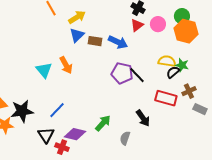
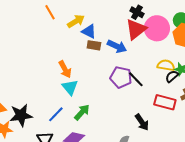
pink circle: (158, 24) -> (157, 28), size x1.6
red triangle: (137, 25) -> (136, 29), size x1.6
blue triangle: (77, 35) -> (89, 31), moved, turned -49
cyan triangle: (44, 70) -> (70, 87), moved
green arrow: (103, 123) -> (82, 112), moved

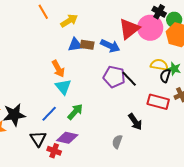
black cross: (137, 12) -> (159, 12), moved
blue triangle: (89, 31) -> (75, 45), moved, turned -35
black semicircle: (172, 76) -> (165, 76), turned -32

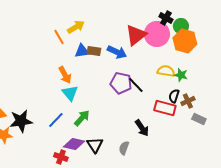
orange line: (43, 12) -> (59, 37), moved
black semicircle: (165, 76) -> (174, 96), moved
black triangle: (38, 139) -> (95, 145), moved

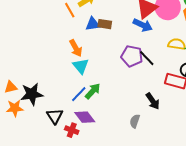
blue arrow: (117, 52) -> (143, 25), moved
blue line: (56, 120) -> (79, 94), moved
purple diamond: (74, 144) -> (85, 117), turned 40
black triangle: (95, 145) -> (55, 116), moved

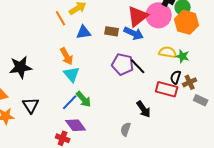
brown rectangle: (105, 24) -> (112, 31), moved
green arrow: (93, 91) -> (84, 99), turned 96
black star: (32, 94) -> (21, 67), moved
black triangle: (55, 116) -> (31, 105), moved

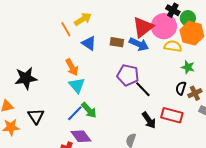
blue triangle: (84, 32) -> (89, 43), turned 42
yellow semicircle: (168, 52) -> (173, 46), moved
black line: (138, 66) -> (143, 89), moved
red rectangle: (167, 89) -> (172, 115), moved

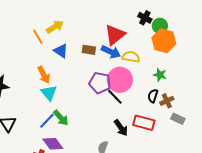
pink circle: (164, 26) -> (120, 80), moved
yellow semicircle: (173, 46) -> (131, 57), moved

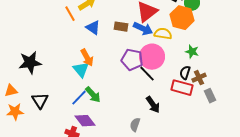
orange hexagon: (164, 41) -> (182, 18), moved
orange arrow: (44, 75) -> (87, 58), moved
gray rectangle: (178, 119) -> (210, 96), turned 40
red rectangle: (144, 123) -> (182, 88), moved

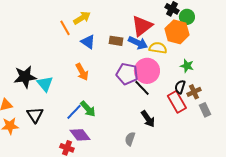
cyan triangle: (81, 70) -> (45, 84), moved
red rectangle: (182, 88) -> (177, 102), turned 45

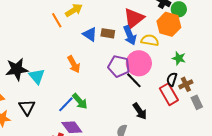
blue triangle: (88, 42) -> (90, 34), moved
blue arrow: (138, 43) -> (130, 35), turned 42

